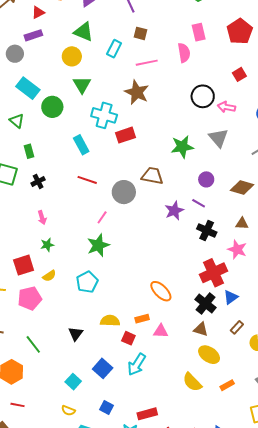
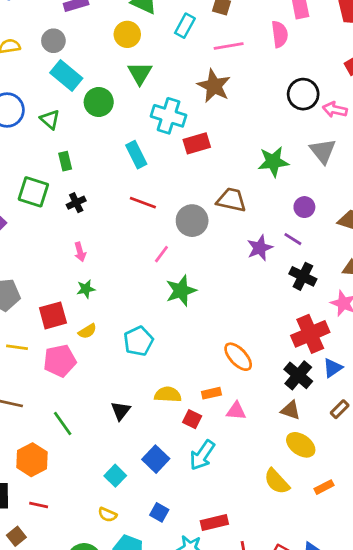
gray circle: (15, 54) -> (53, 41), moved
green star: (98, 245) -> (181, 291), moved

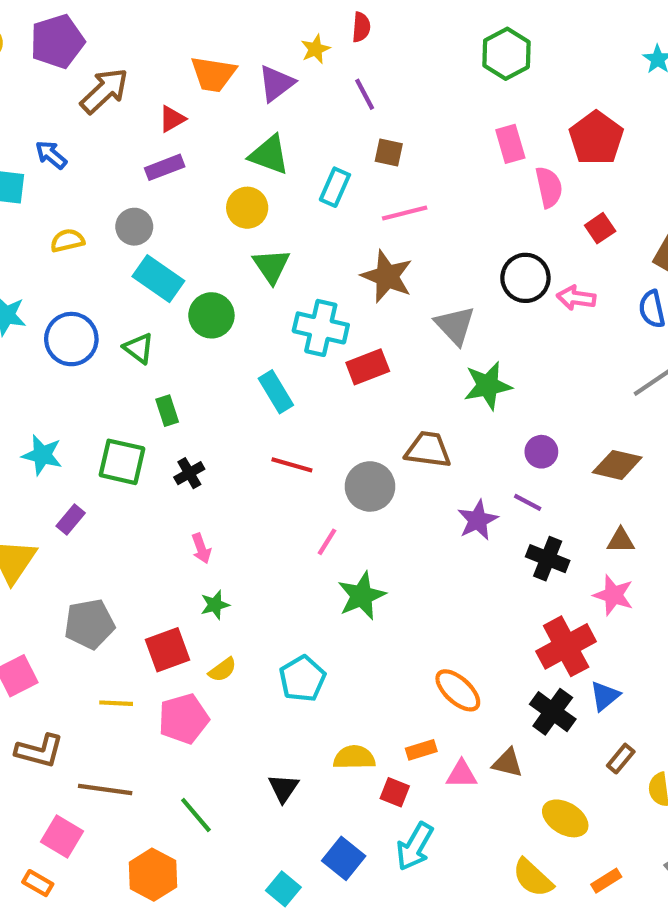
pink semicircle: (280, 34) -> (549, 187), moved
gray triangle: (323, 151) -> (455, 325), moved
brown triangle: (291, 410) -> (507, 763), moved

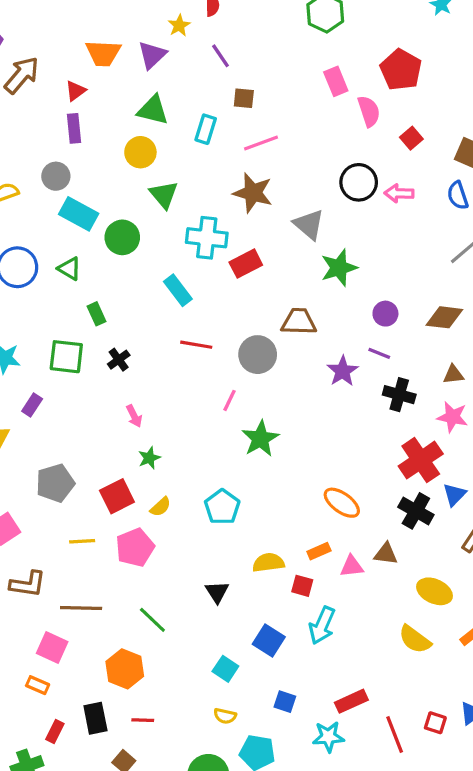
purple rectangle: (165, 167) -> (74, 128), turned -68

